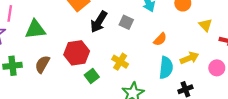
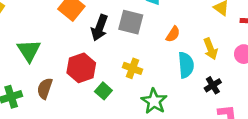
gray square: (126, 22) -> (131, 22), size x1.5
green triangle: (35, 29) -> (29, 50), turned -45
yellow arrow: (189, 58) -> (210, 49), turned 102

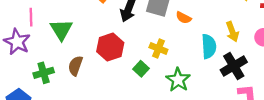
orange semicircle: (173, 34) -> (184, 18), moved, turned 84
black cross: (213, 85) -> (234, 66), size x1.6
green square: (103, 91) -> (141, 69), moved

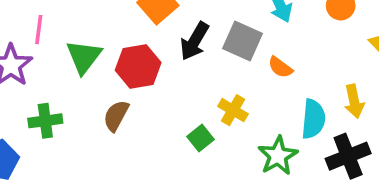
red hexagon: (110, 47) -> (138, 66), moved
brown semicircle: (75, 66) -> (116, 116), moved
green star: (178, 80) -> (278, 156), moved

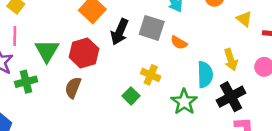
green cross: (45, 121) -> (26, 82), moved

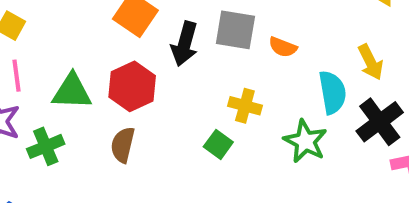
green triangle: (47, 51) -> (72, 92), turned -50

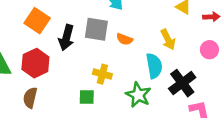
yellow arrow: (371, 62) -> (168, 39), moved
green square: (218, 144) -> (87, 97), turned -35

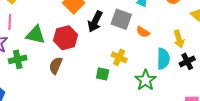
black cross: (182, 83) -> (187, 61), moved, size x0.7

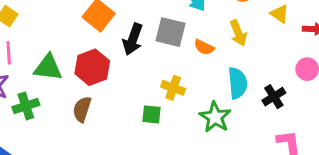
yellow arrow: (179, 39) -> (238, 33), moved
black cross: (187, 61) -> (274, 97), moved

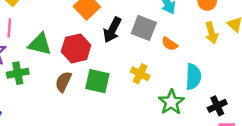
yellow arrow: (238, 33) -> (211, 33), moved
black cross: (274, 97) -> (217, 106), moved
green square: (152, 114) -> (97, 81), moved, size x1.5

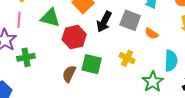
green triangle: (40, 44) -> (50, 18), moved
brown semicircle: (63, 82) -> (69, 74), moved

